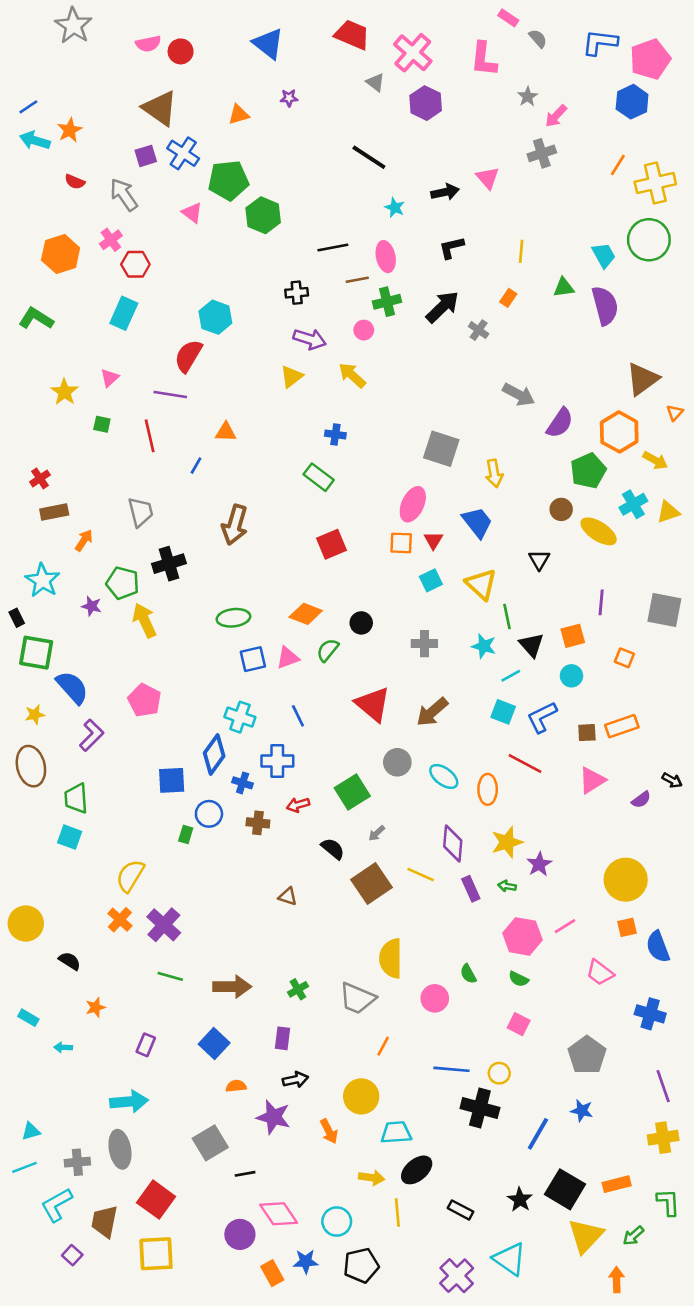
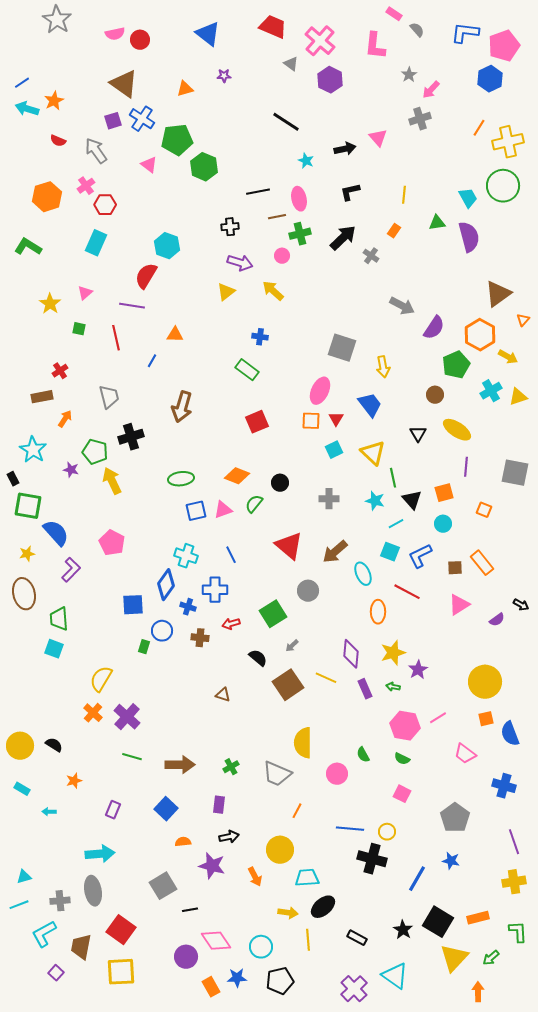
red cross: (40, 478) -> (60, 371), moved
yellow ellipse: (599, 531) -> (457, 430), moved
orange rectangle: (622, 726) -> (482, 563), turned 70
cyan ellipse: (444, 776) -> (363, 574), moved, turned 30
yellow circle: (26, 924) -> (20, 746), moved

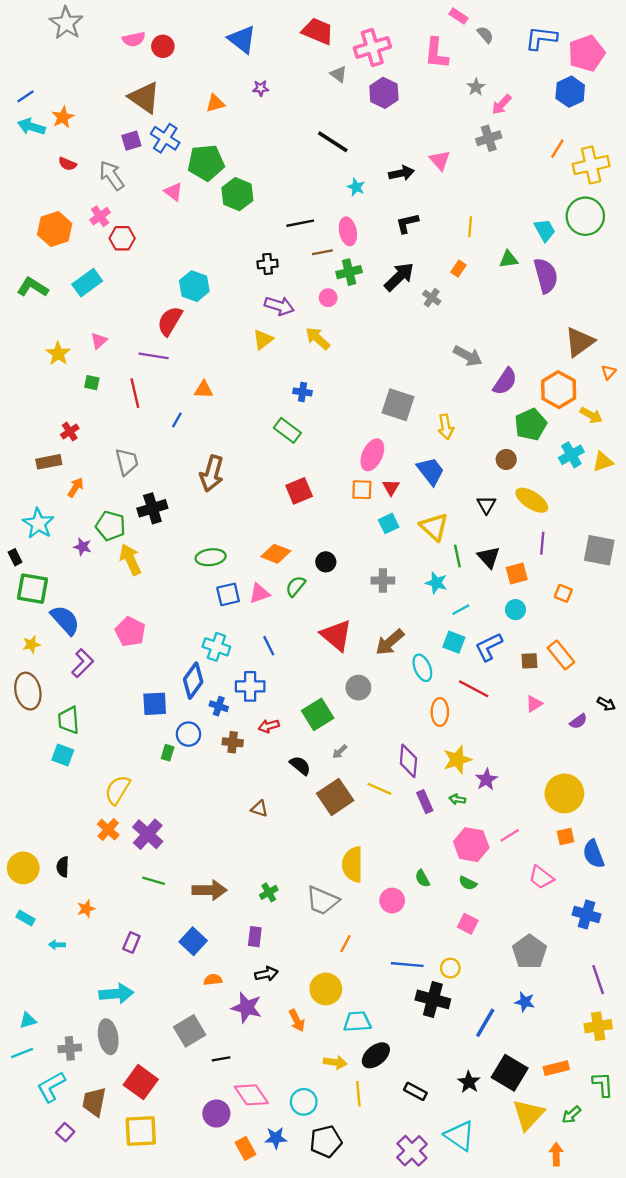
pink cross: (320, 41) -> (372, 47), turned 32
cyan rectangle: (96, 243) -> (87, 283), moved, turned 30
black triangle: (412, 500) -> (489, 557), moved
pink triangle: (459, 605) -> (534, 704), size x0.7
black semicircle: (54, 745) -> (63, 867), turned -120

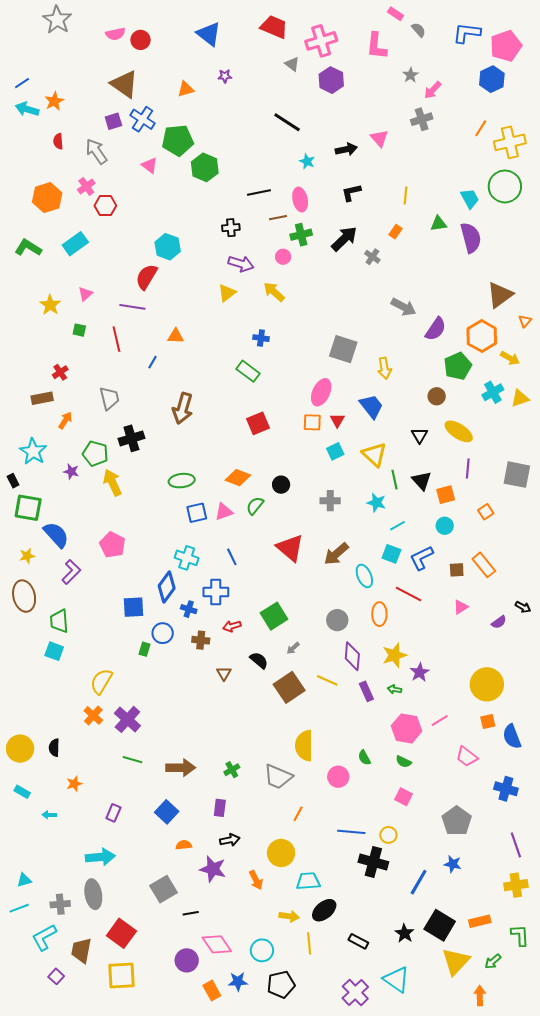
red semicircle: (67, 164) -> (58, 141), turned 63
orange square: (563, 593) -> (486, 512), turned 35
gray circle: (358, 688) -> (337, 620), moved
brown triangle: (259, 809) -> (224, 673), moved, turned 42

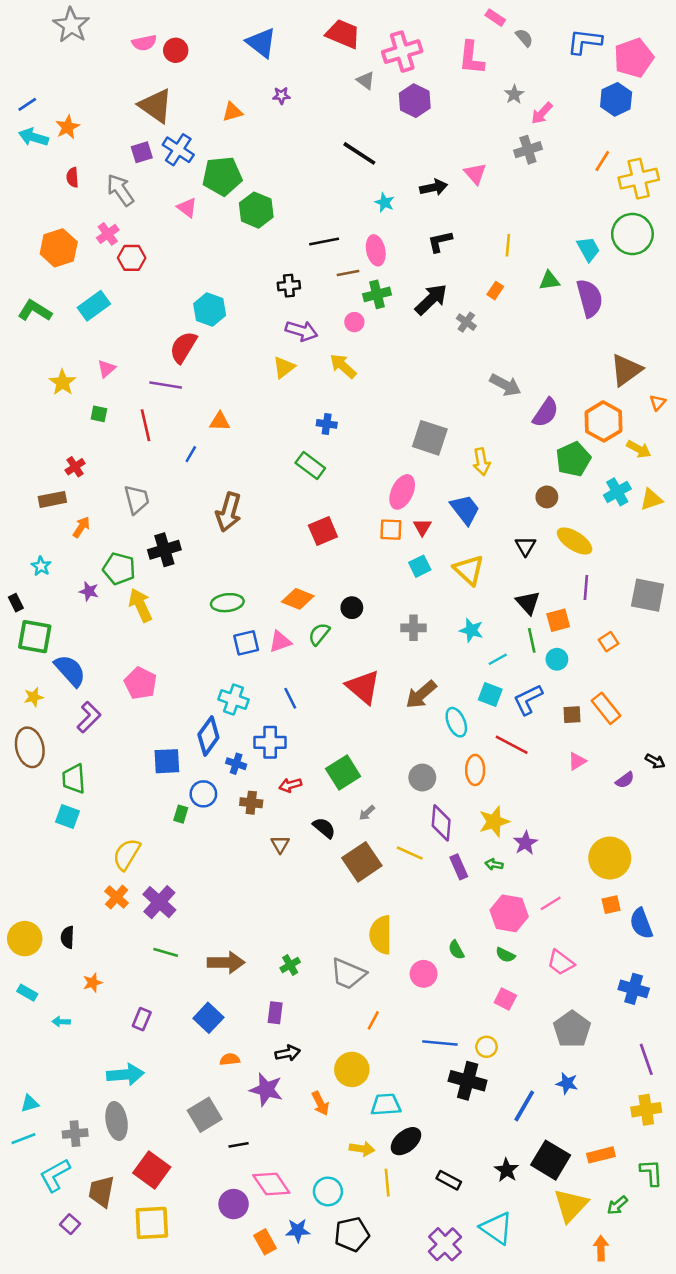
cyan star: (33, 451) -> (41, 566), size x0.6
green line: (394, 480) -> (532, 640), moved
pink trapezoid: (467, 757) -> (561, 962), moved

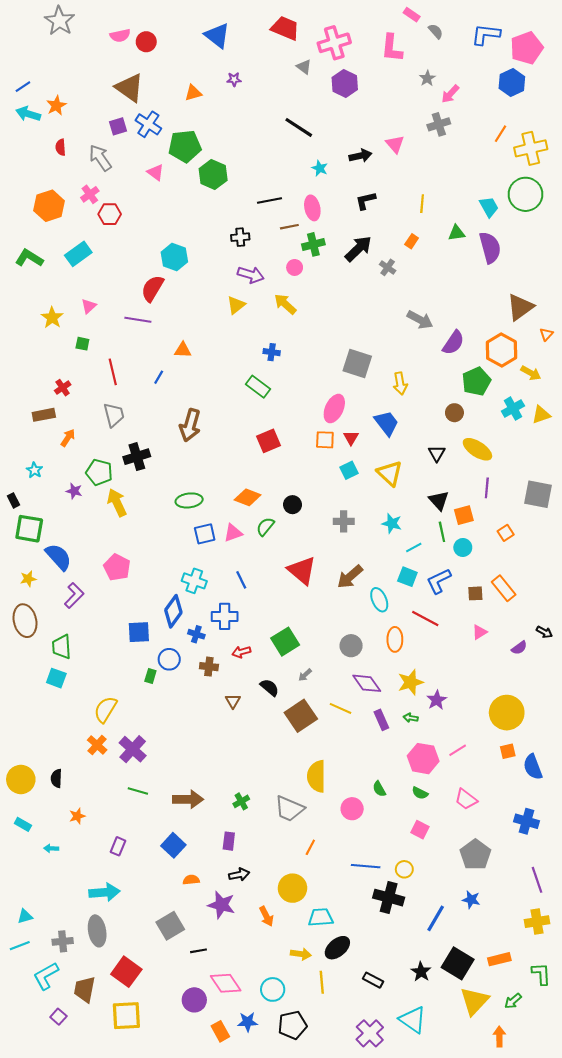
red line: (145, 425) -> (113, 372), moved
purple diamond: (441, 823) -> (367, 683), turned -40

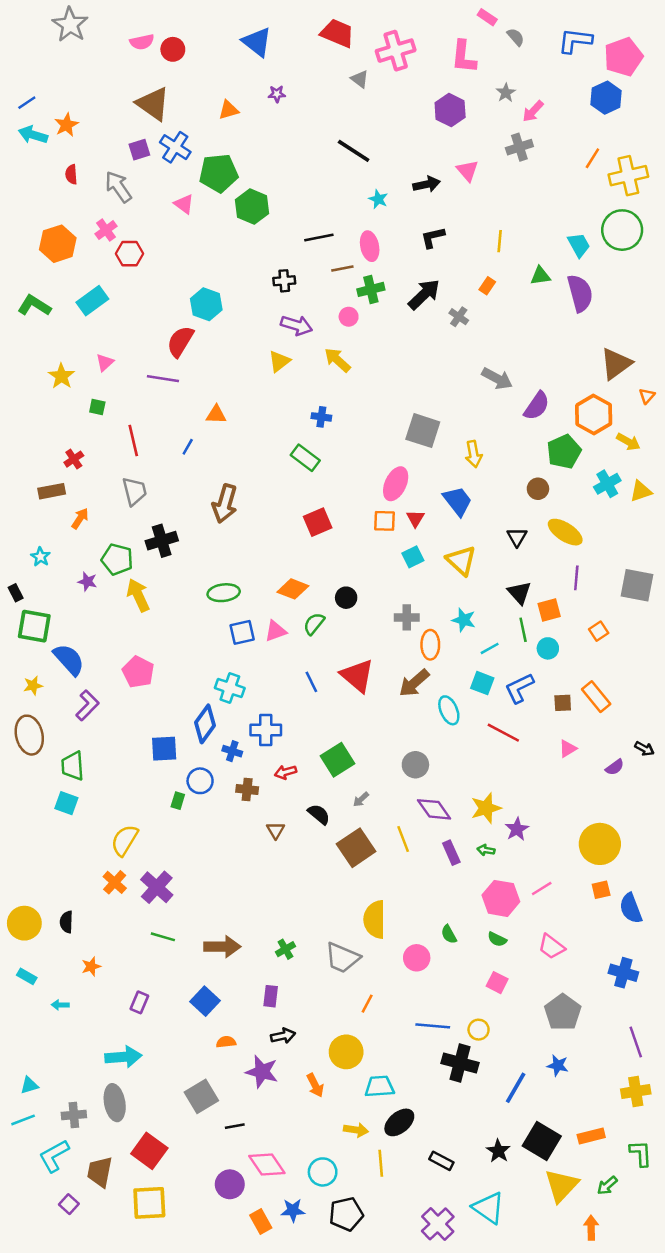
purple hexagon: (345, 84) -> (450, 110), moved
blue line: (241, 580) -> (311, 682), moved
orange ellipse: (395, 639) -> (430, 645), moved
yellow line: (341, 708) -> (403, 839), turned 45

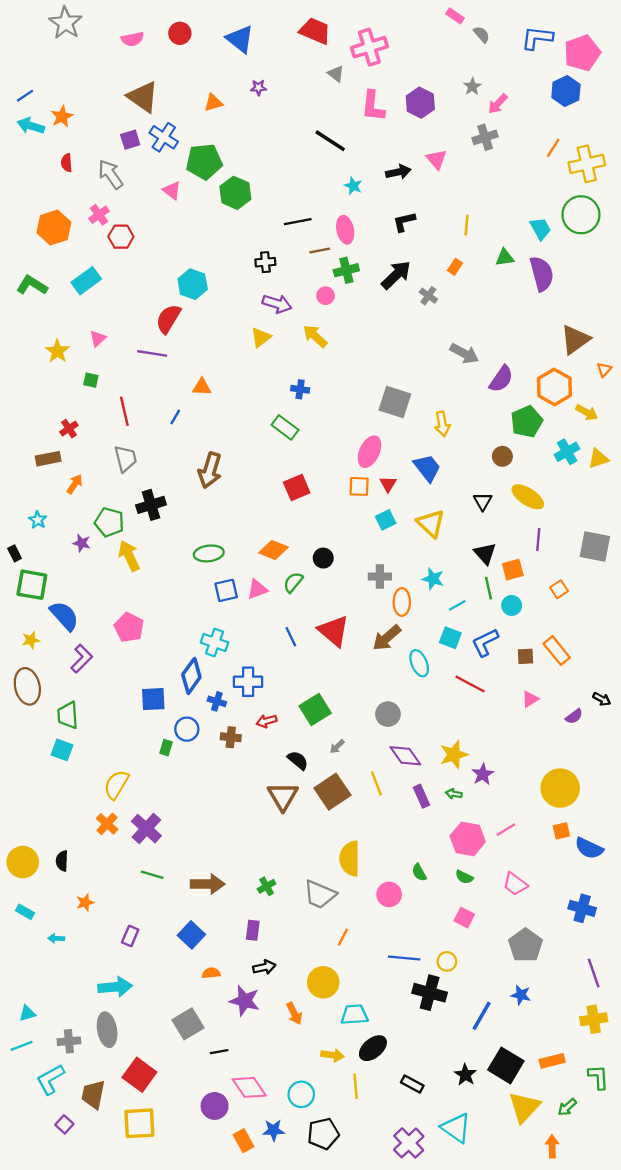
red circle: (173, 49) -> (180, 33), moved
pink L-shape: (464, 57) -> (373, 106), moved
brown triangle: (276, 830) -> (283, 796), moved, size x1.8
blue semicircle: (631, 908) -> (589, 848), turned -44

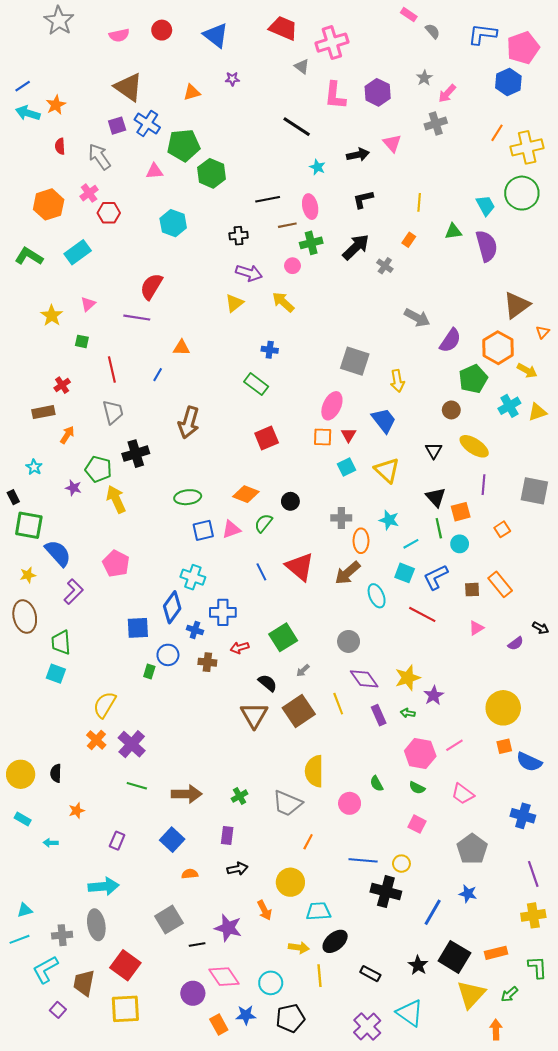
pink triangle: (172, 190) -> (154, 171), turned -42
cyan hexagon: (193, 284) -> (173, 223), moved
purple star: (245, 1001) -> (228, 928), moved

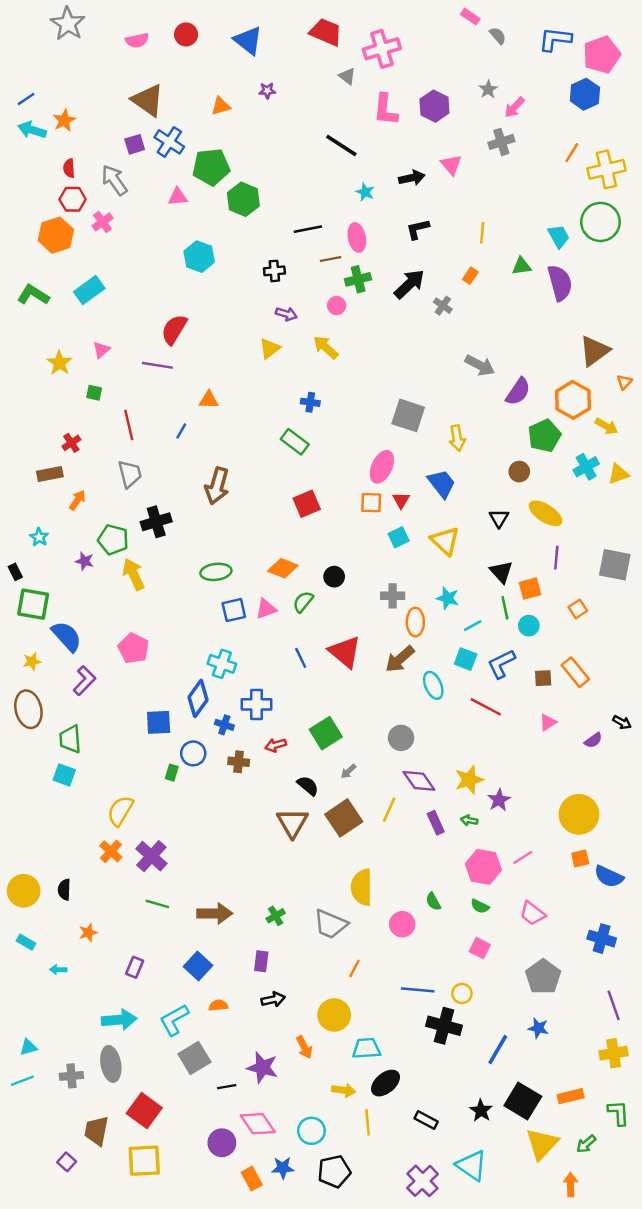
red hexagon: (109, 213) -> (73, 199), moved
purple arrow: (249, 273) -> (286, 314), size x0.7
yellow line: (338, 704) -> (389, 810), turned 45
cyan L-shape: (45, 969) -> (174, 1020), moved

